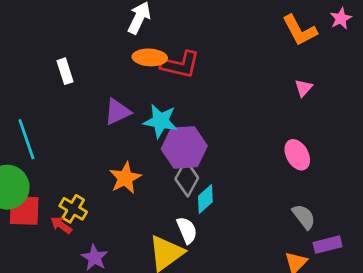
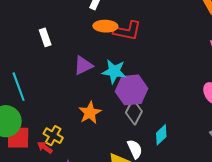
cyan diamond: (205, 199) -> (161, 135), moved

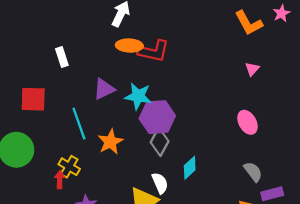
cyan line: (19, 87) -> (79, 124), moved
red square: (18, 138) -> (33, 99), moved
red arrow: (45, 147) -> (60, 180), turned 56

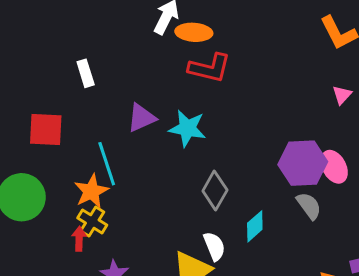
orange ellipse: (129, 46) -> (194, 32), moved
purple hexagon: (157, 117) -> (303, 163), moved
orange star: (110, 142) -> (91, 191), moved
gray semicircle: (253, 172) -> (309, 206), moved

